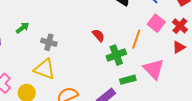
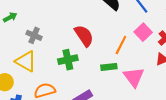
red semicircle: (98, 35) -> (84, 36), size x1.6
green cross: (116, 55) -> (68, 60), moved
green rectangle: (128, 80) -> (109, 67), moved

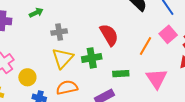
gray cross: (34, 35) -> (59, 32), turned -35
yellow triangle: (26, 61) -> (63, 58), moved, turned 40
green rectangle: (109, 67) -> (121, 74), moved

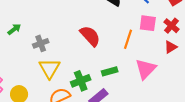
pink square: (168, 34) -> (148, 23), turned -30
green cross: (92, 58) -> (81, 81), moved
pink triangle: (157, 79) -> (146, 69), turned 30

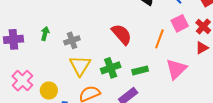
pink square: (148, 23) -> (180, 23), turned -36
green arrow: (14, 29) -> (45, 34), moved, turned -40
green cross: (81, 81) -> (111, 68), moved

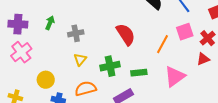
yellow triangle: (80, 66) -> (80, 59), size x0.6
pink cross: (22, 81) -> (21, 52), moved

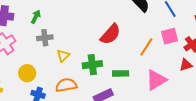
gray cross: (76, 33) -> (45, 38), moved
red semicircle: (126, 34) -> (110, 34), turned 70

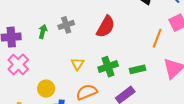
red semicircle: (110, 34) -> (106, 27), moved
gray cross: (45, 38) -> (66, 25), moved

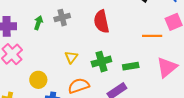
red semicircle: (106, 27) -> (101, 22), turned 135
orange line: (157, 38) -> (152, 36), turned 66

